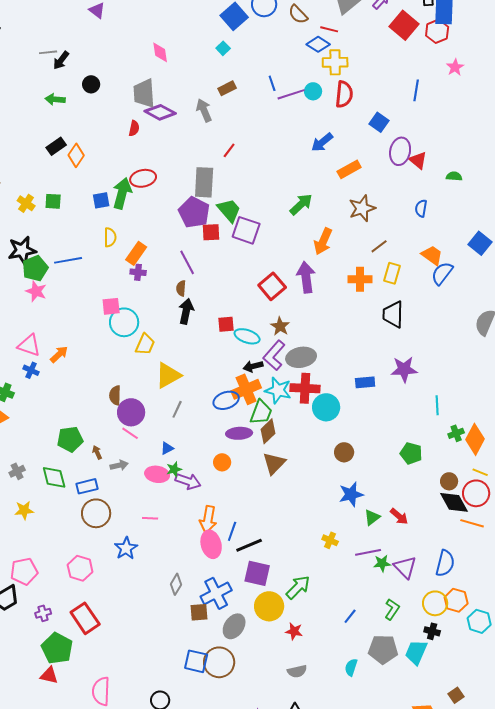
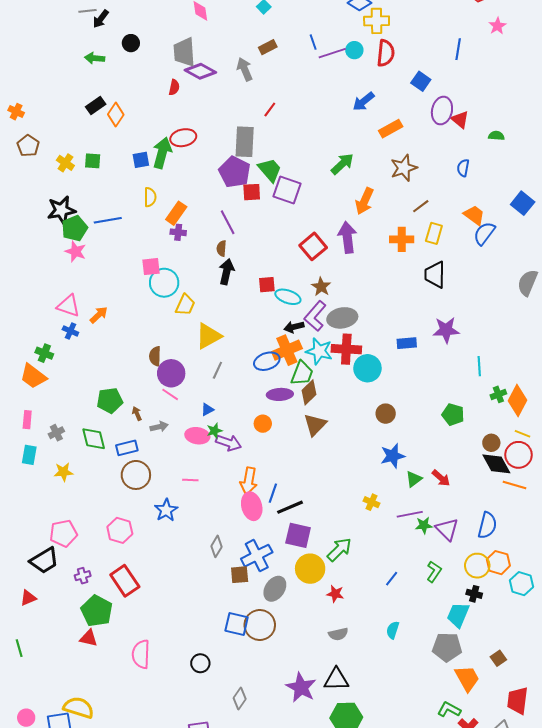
gray pentagon: (383, 649) -> (447, 647), moved

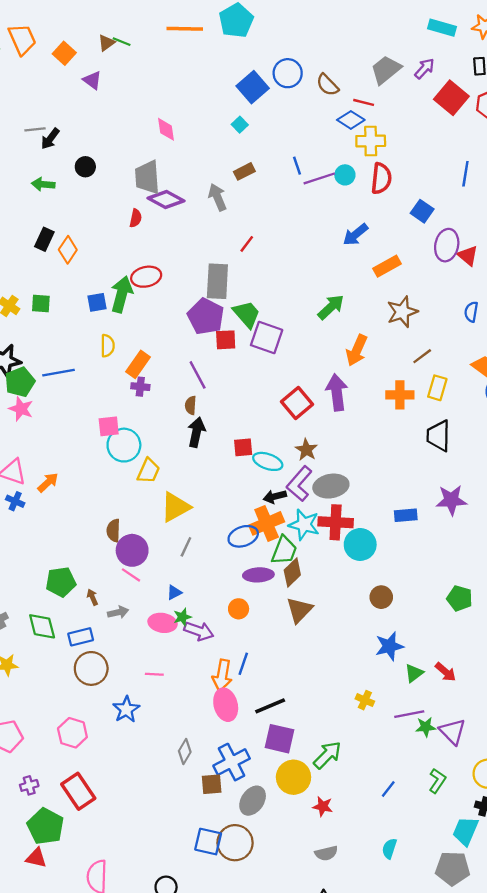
black rectangle: (96, 105) -> (44, 239), turned -30
blue line: (273, 493) -> (243, 664), moved

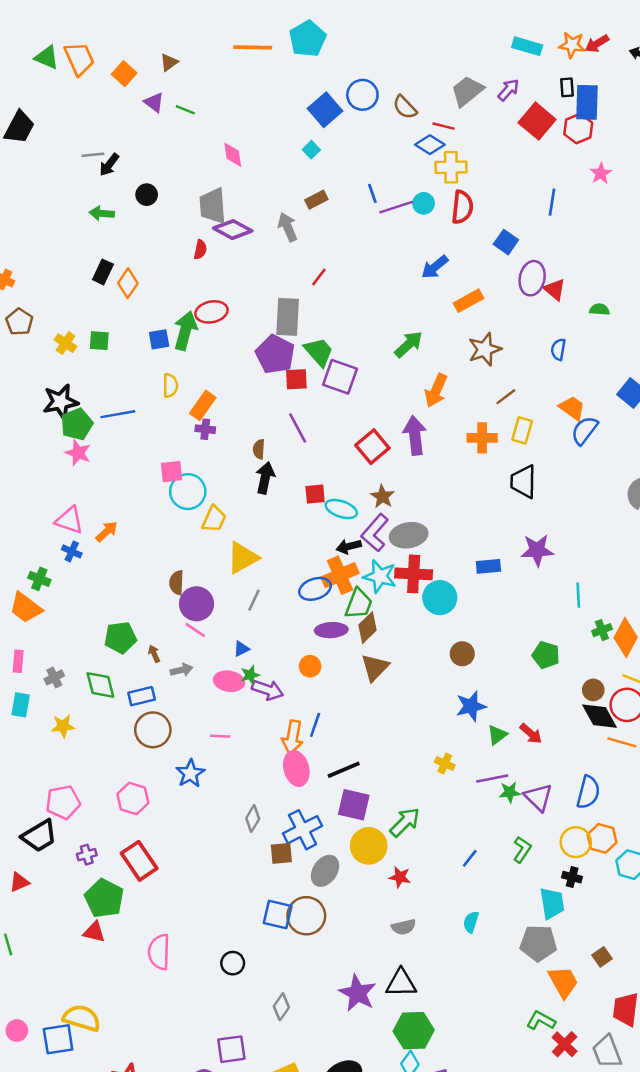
green line: (122, 42) -> (185, 110), moved
purple line: (198, 375) -> (298, 428), moved
cyan trapezoid: (465, 831) -> (552, 903), turned 148

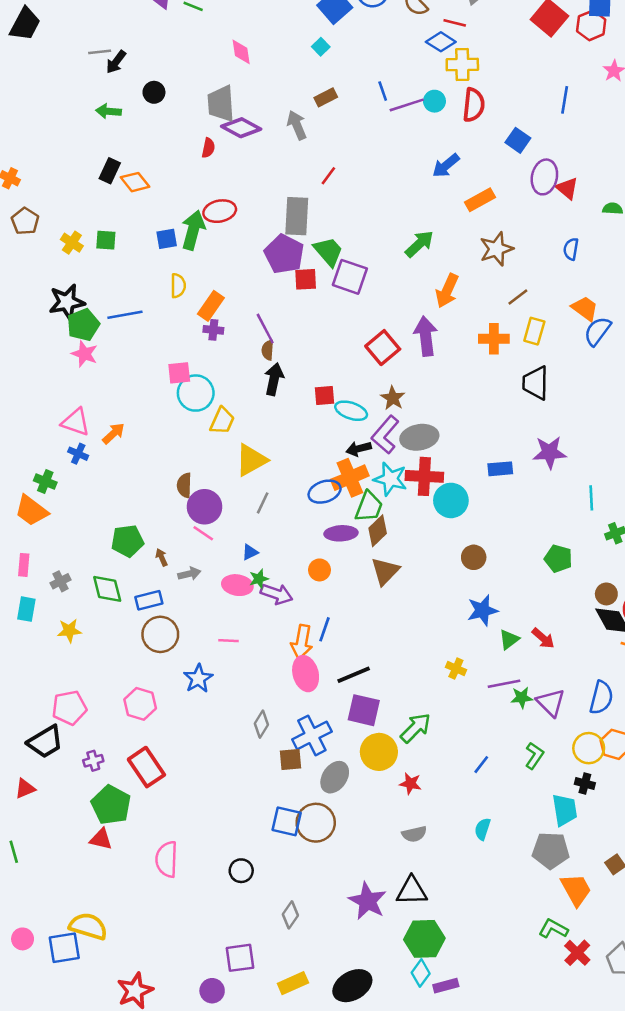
orange diamond: (128, 283) -> (135, 182), turned -72
purple line: (298, 428) -> (265, 329), moved

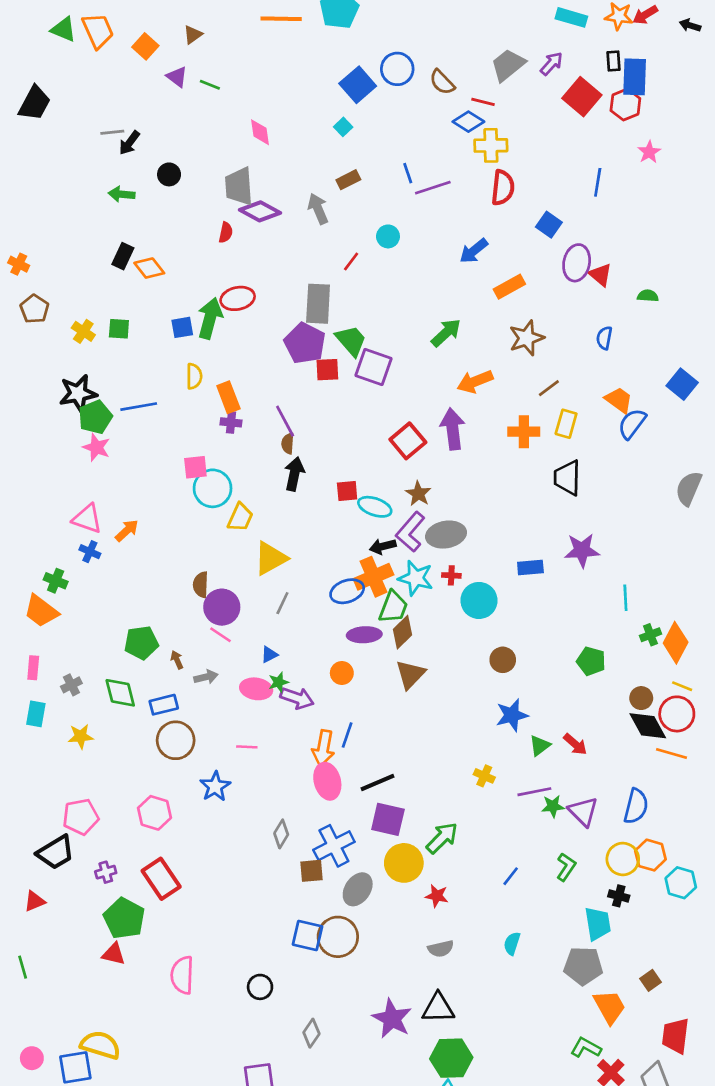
cyan circle: (434, 101) -> (388, 236), moved
orange arrow: (447, 291) -> (475, 382), turned 44
orange rectangle: (211, 306) -> (228, 397), turned -56
red cross: (424, 476) -> (451, 575), size x0.5

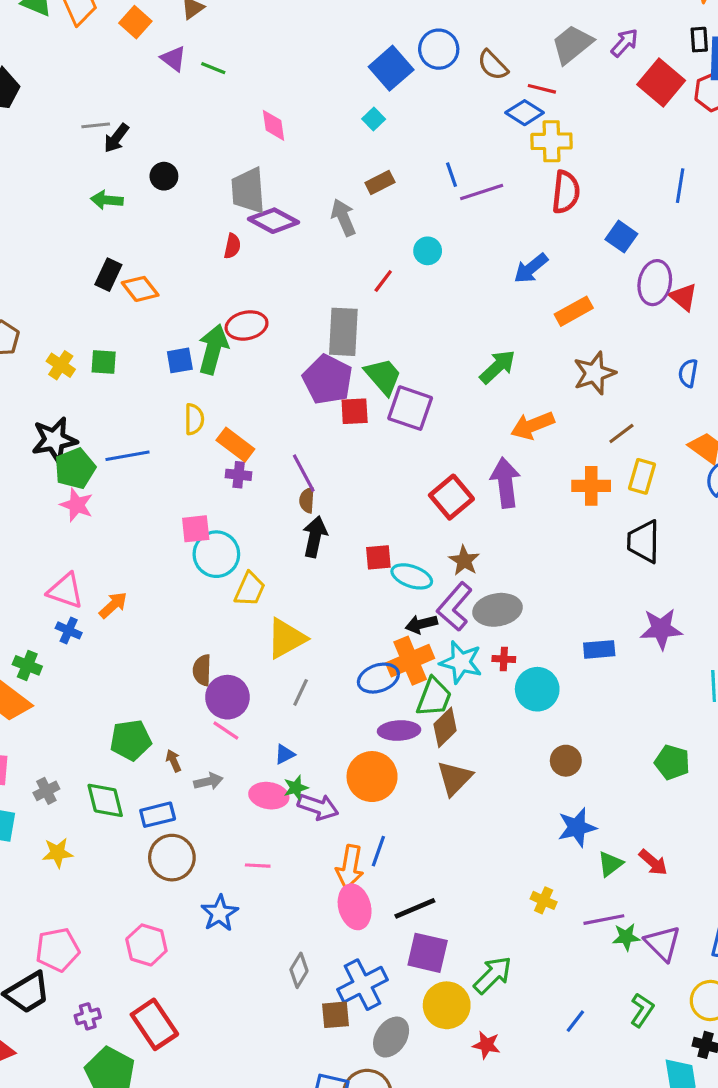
orange rectangle: (228, 397) -> (235, 445), turned -32
orange circle: (342, 673) -> (372, 777), size x1.8

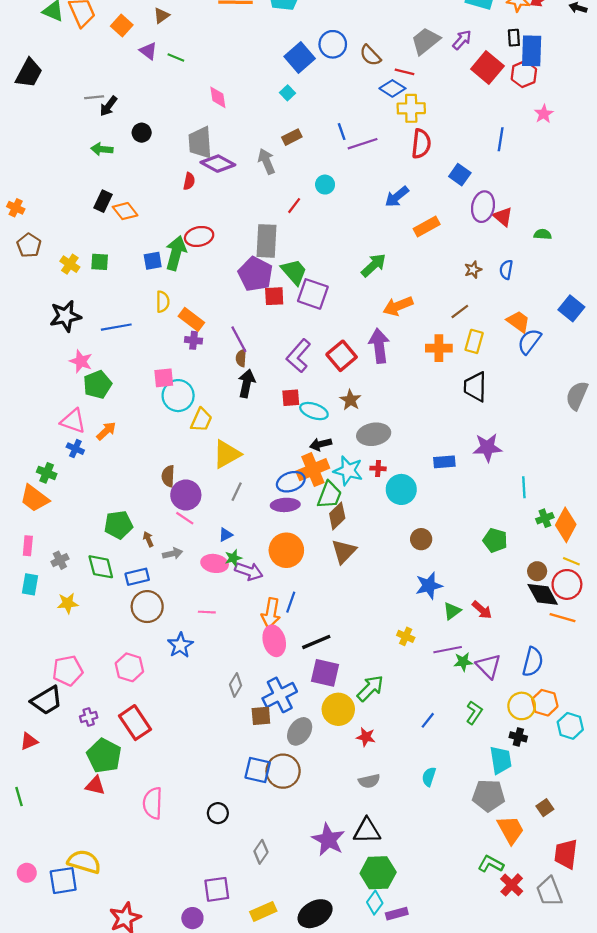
brown star: (594, 373) -> (473, 270), moved, size x0.6
green pentagon: (75, 468) -> (97, 385), moved
purple L-shape: (455, 607) -> (298, 356), moved
purple ellipse: (399, 730) -> (285, 505), moved

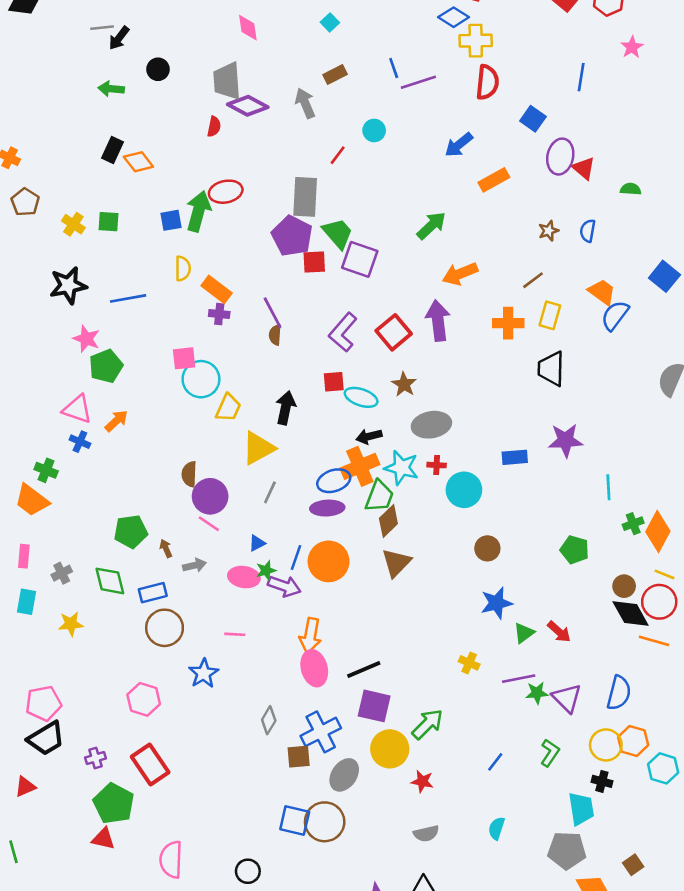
black arrow: (247, 383) -> (286, 408), moved
blue line: (291, 602) -> (296, 558), moved
pink pentagon: (68, 671) -> (43, 703), moved

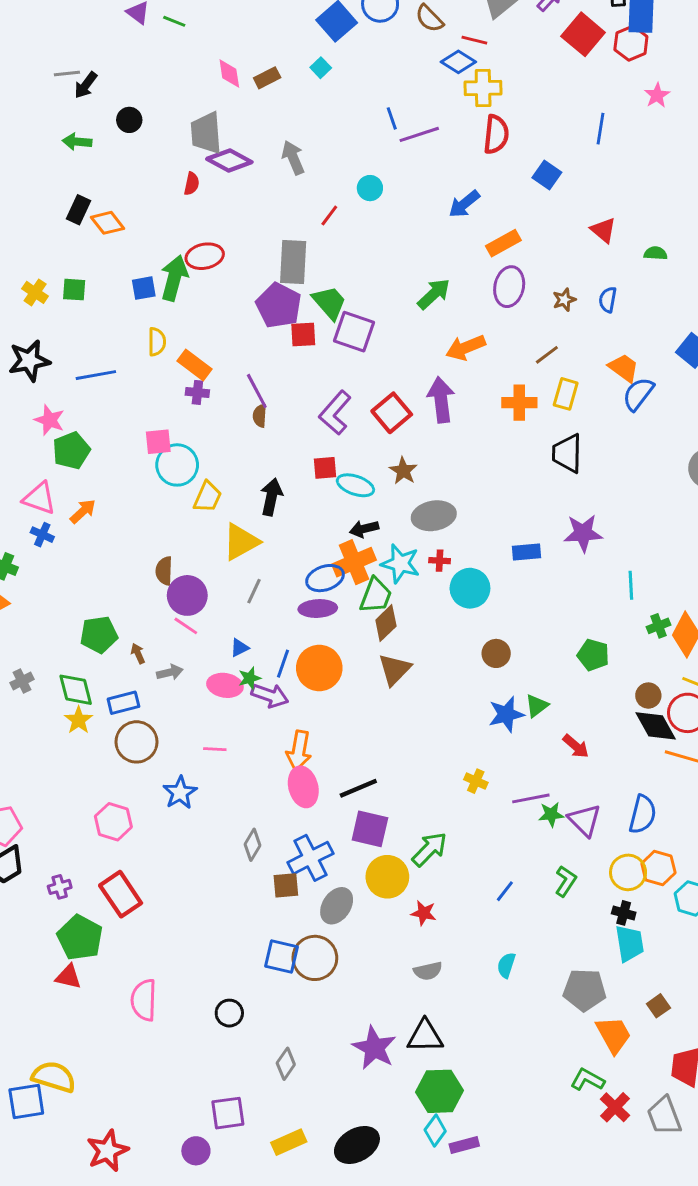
brown rectangle: (335, 74) -> (267, 78), moved
purple ellipse: (560, 157) -> (509, 287), moved
yellow star: (71, 624) -> (79, 720), moved, turned -30
green triangle: (524, 633) -> (537, 706), moved
cyan trapezoid: (581, 809) -> (629, 943), moved

